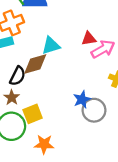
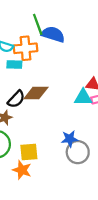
cyan triangle: (51, 46) -> (83, 97), moved
yellow square: (33, 114) -> (29, 152), moved

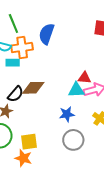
green line: (38, 24) -> (13, 24), moved
blue semicircle: (53, 34) -> (47, 34), turned -85
blue star: (70, 139) -> (67, 114), moved

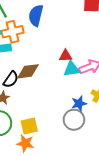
red triangle: (84, 78) -> (65, 56), moved
blue star: (67, 114) -> (79, 103), moved

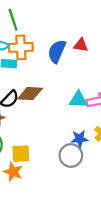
blue semicircle: (36, 15) -> (57, 51), moved
red triangle: (65, 56) -> (81, 45), moved

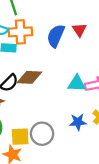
red triangle: (81, 45) -> (79, 30), turned 48
gray circle: (71, 156) -> (42, 134), moved

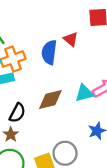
brown diamond: (29, 77) -> (50, 100), moved

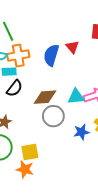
black semicircle: (17, 113) -> (15, 88), moved
gray circle: (65, 153) -> (53, 116), moved

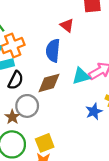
blue semicircle: (51, 55) -> (53, 50), moved
gray circle: (53, 116) -> (27, 106), moved

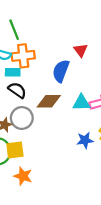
black semicircle: (16, 80) -> (17, 90), turned -96
yellow square: (45, 143) -> (15, 150), moved

